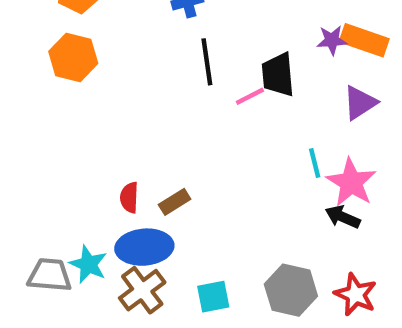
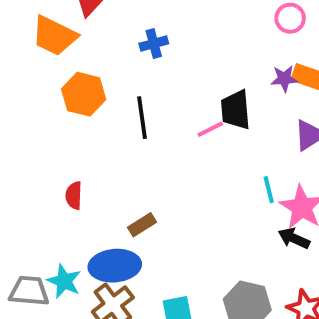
orange hexagon: (73, 57) -> (84, 94), moved
black line: (207, 62) -> (142, 118), moved
red semicircle: (129, 198) -> (74, 196), moved

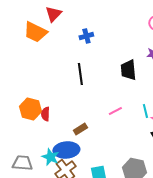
orange hexagon: (84, 94) -> (30, 109), moved
pink line: (210, 129) -> (115, 111), moved
cyan star: (64, 281) -> (50, 157), moved

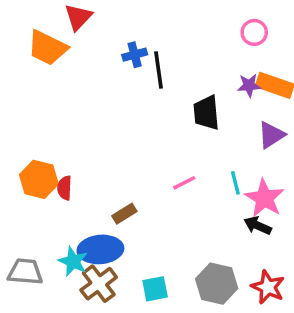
black line: (80, 74) -> (159, 70), moved

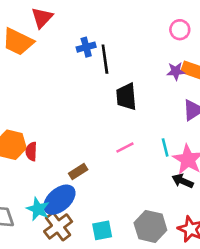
black trapezoid: (206, 113) -> (126, 97), moved
blue ellipse: (100, 249) -> (59, 200), turned -36

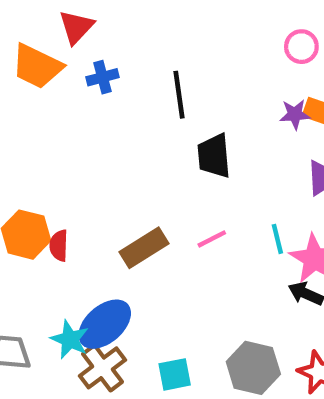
blue cross: (86, 47) -> (103, 77), moved
brown rectangle: (78, 172) -> (144, 248), moved, size x1.5

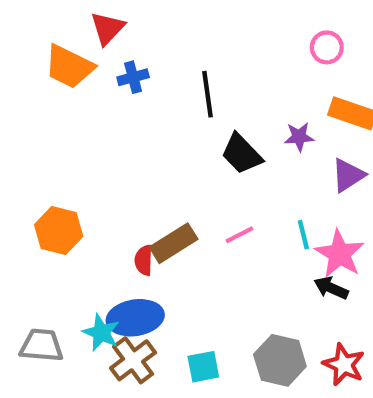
purple star: (295, 114) -> (299, 137), moved
black trapezoid: (214, 156) -> (242, 154), turned -39
red semicircle: (59, 245) -> (144, 260), moved
blue ellipse: (105, 324) -> (135, 318), turned 32

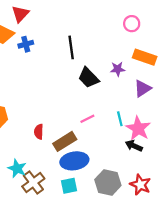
blue cross: (133, 77) -> (26, 44), moved
brown rectangle: (174, 243) -> (65, 141), moved
blue ellipse: (135, 318) -> (74, 161), moved

